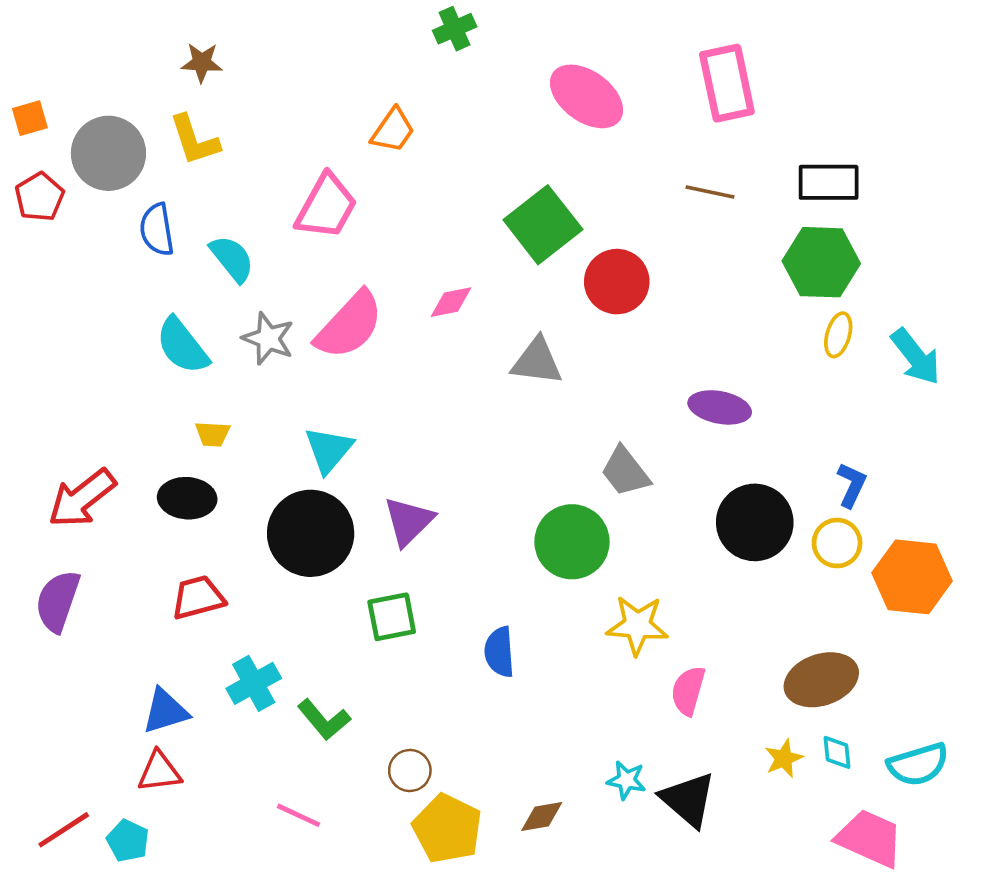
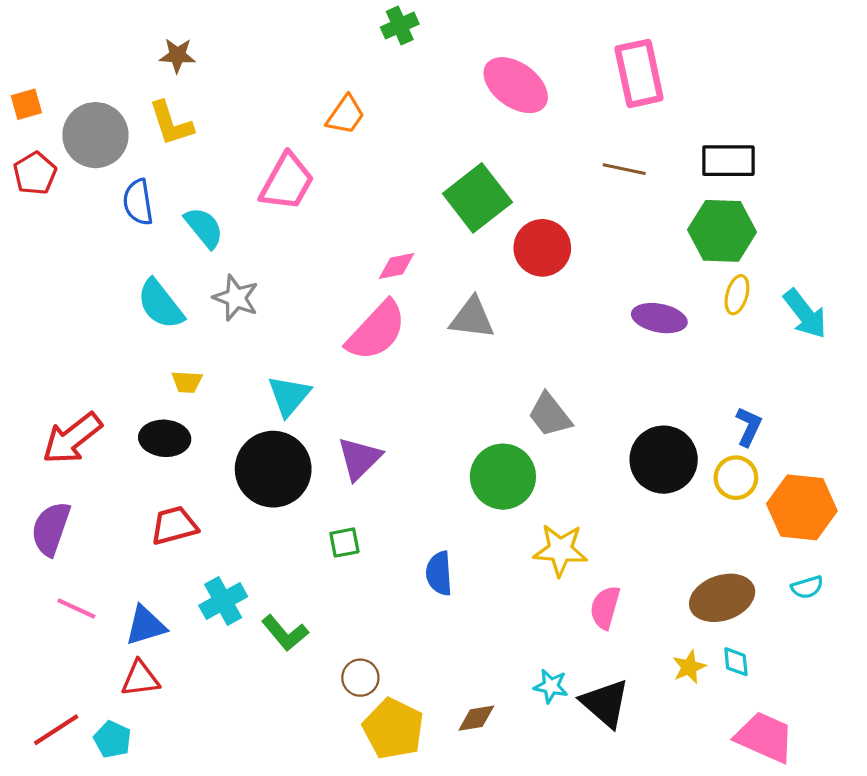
pink semicircle: (349, 325) -> (376, 331), moved
purple ellipse: (720, 407) -> (659, 318), moved
green square: (392, 617) -> (344, 543), size x0.7
cyan semicircle: (918, 764) -> (807, 587), moved, size x0.6
pink line: (298, 815) -> (76, 608), moved

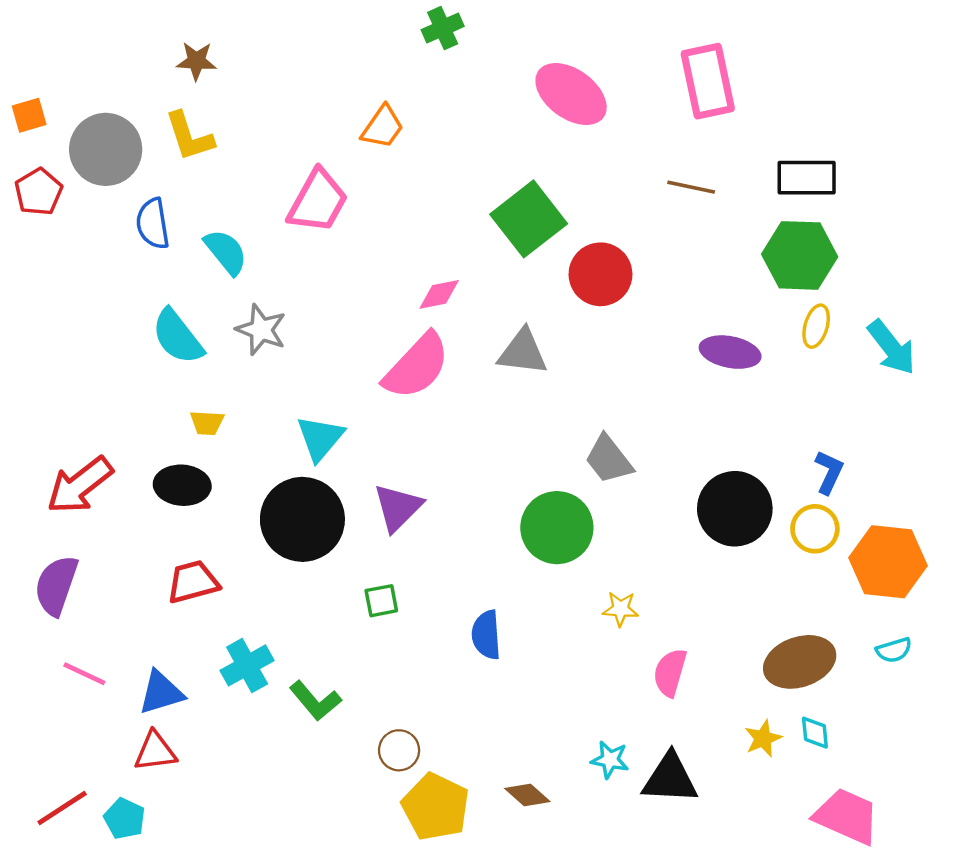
yellow star: (560, 550) -> (621, 609), size x0.6
black triangle: (605, 703) -> (670, 779), turned -38
brown diamond: (476, 718) -> (527, 795), turned 51

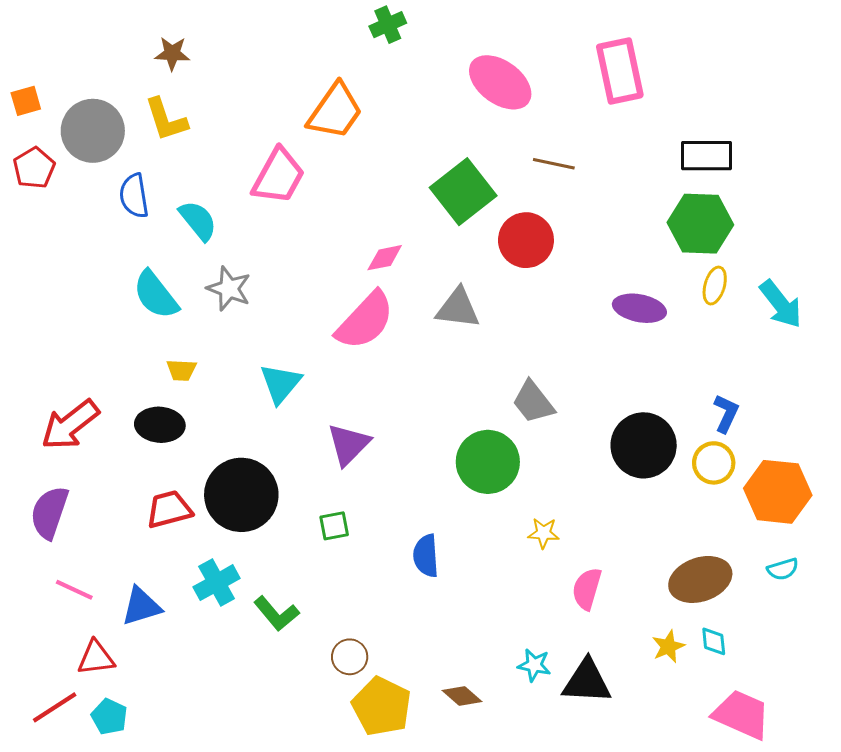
orange trapezoid: (383, 127) -> (335, 111), size x1.5
brown line: (691, 187) -> (554, 164), moved
black circle: (302, 519) -> (241, 495), moved
red triangle: (155, 751) -> (96, 658), moved

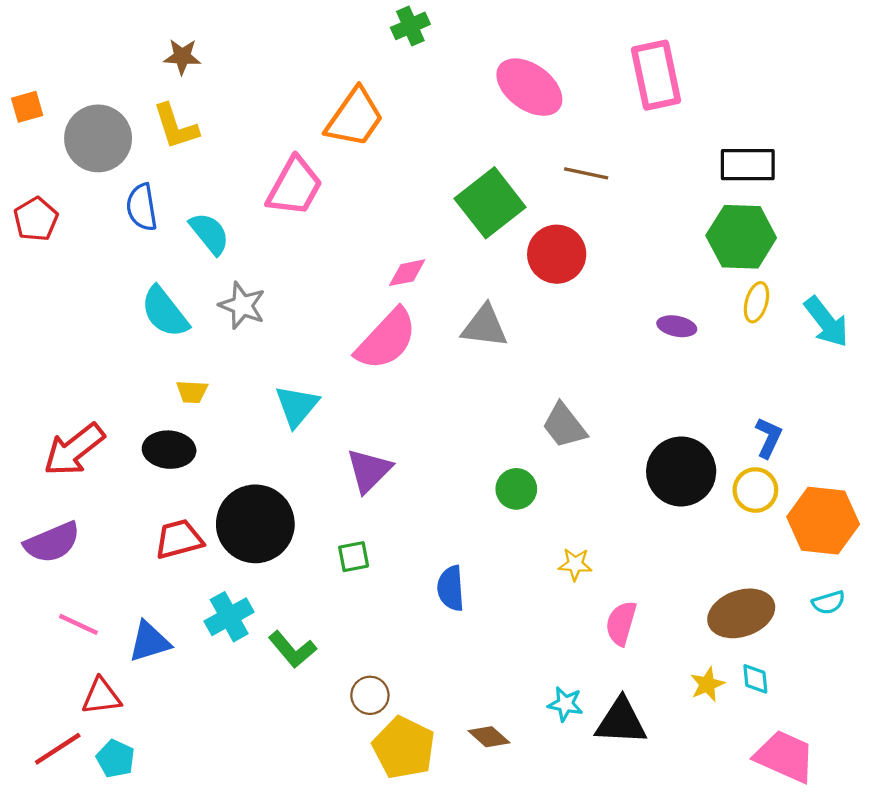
red pentagon: (34, 168) -> (36, 219), moved
purple ellipse: (639, 308) -> (677, 326), size x0.7
green circle: (488, 462) -> (516, 489), size x0.6
purple semicircle: (49, 512) -> (52, 542), turned -132

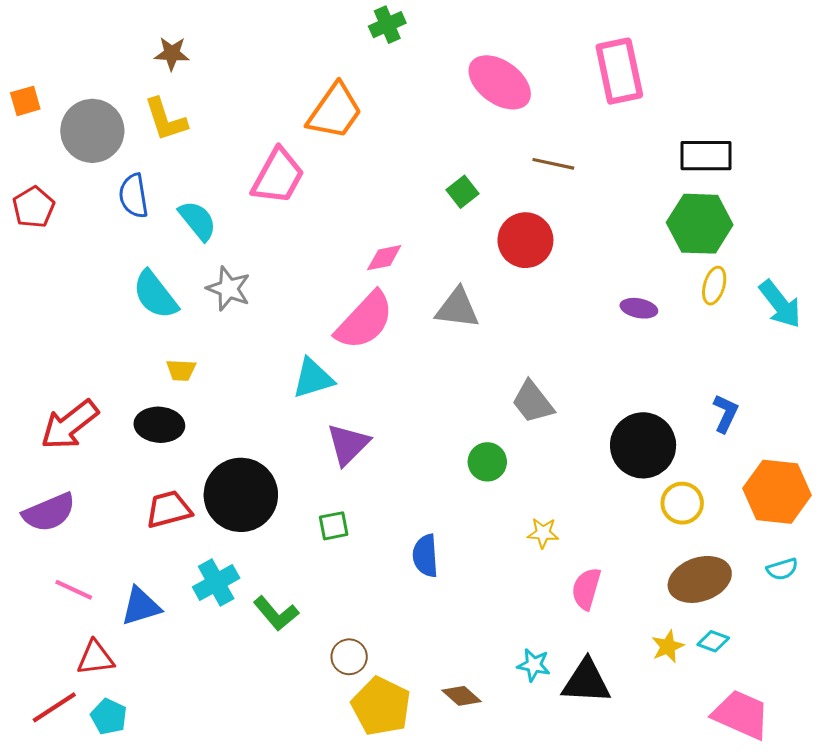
green square: (490, 203) -> (463, 192), size x0.5
cyan triangle: (297, 406) -> (313, 378), moved, turned 33
yellow circle: (755, 490) -> (682, 503), moved
cyan diamond: (755, 679) -> (713, 641), turned -64

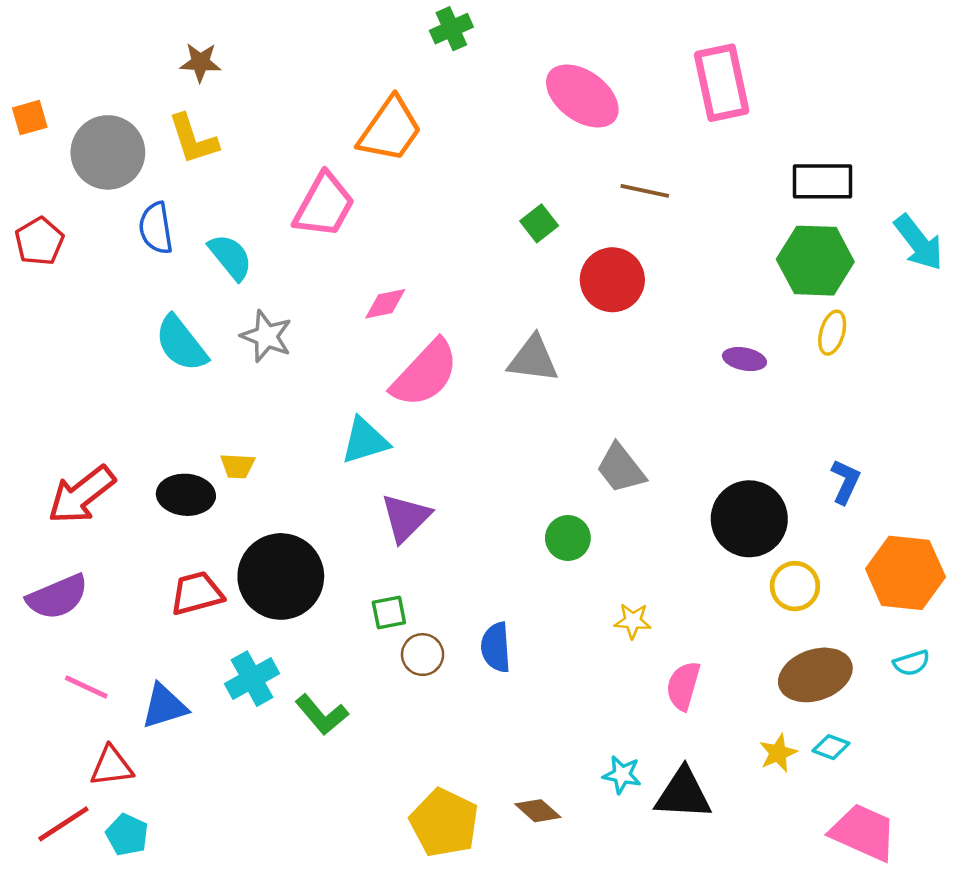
pink diamond: (384, 258) -> (385, 304), moved
cyan arrow: (780, 304) -> (919, 243), moved
yellow trapezoid: (181, 370) -> (238, 466), moved
brown circle: (349, 657) -> (423, 655), moved

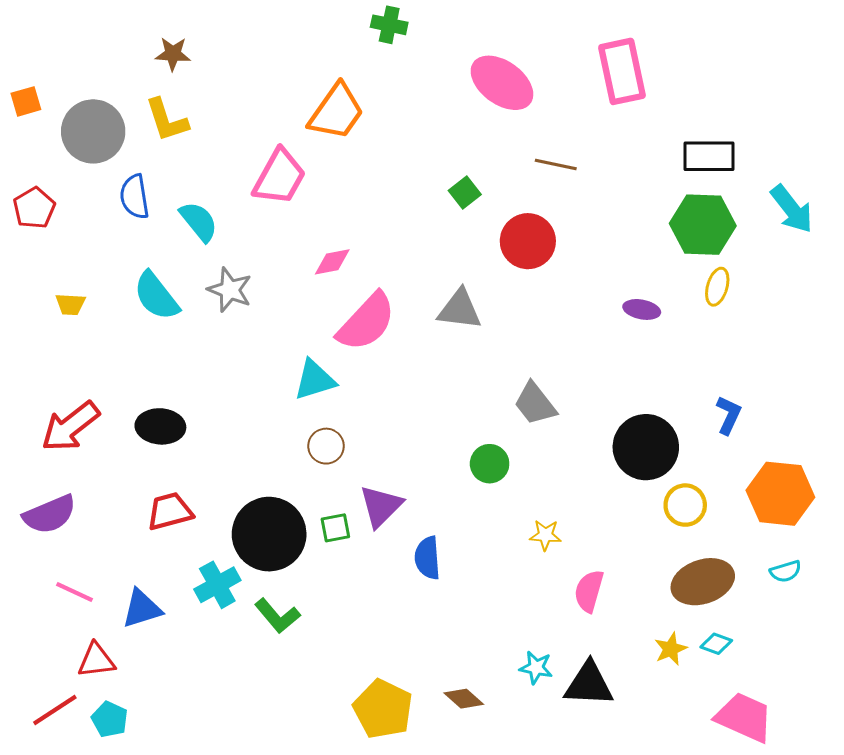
green cross: (451, 29) -> (389, 25), turned 36
yellow trapezoid: (238, 466) -> (70, 304), moved
purple triangle: (406, 518) -> (381, 506), moved
black circle: (281, 576) -> (269, 534), moved
brown circle: (423, 655) -> (326, 446), moved

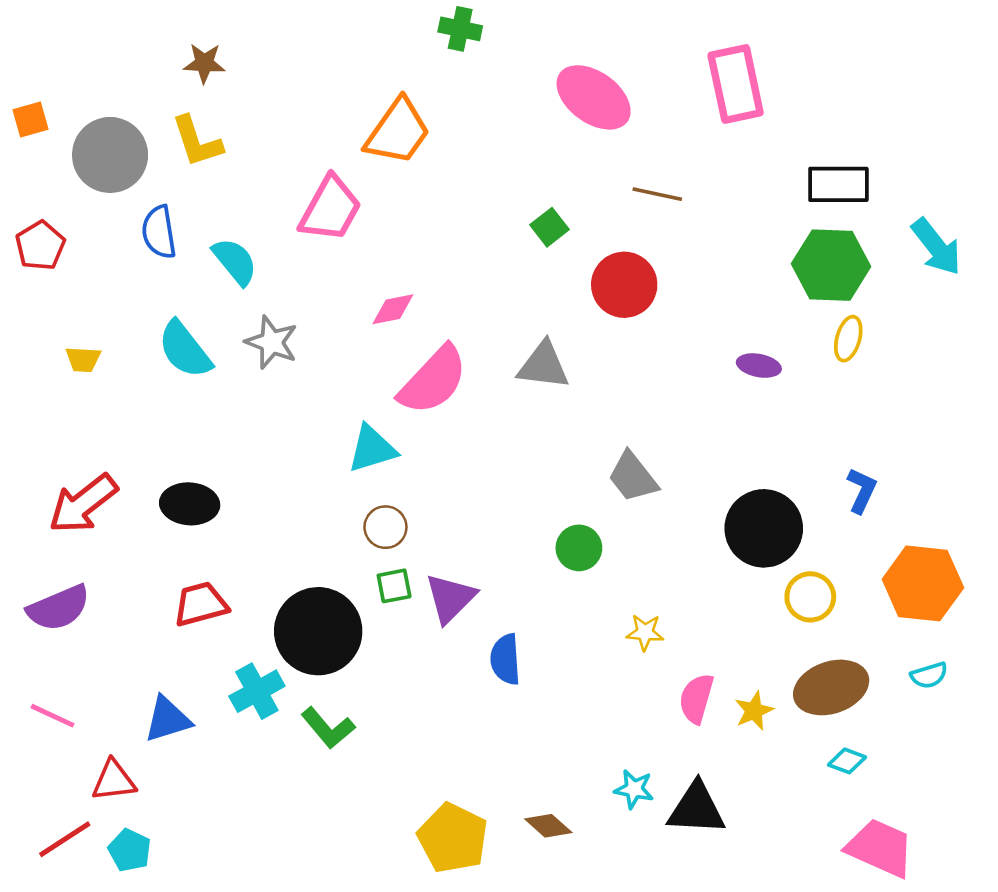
green square: (335, 528) -> (394, 586), moved
pink line: (75, 592) -> (52, 716), moved
yellow star: (671, 649) -> (754, 711), moved

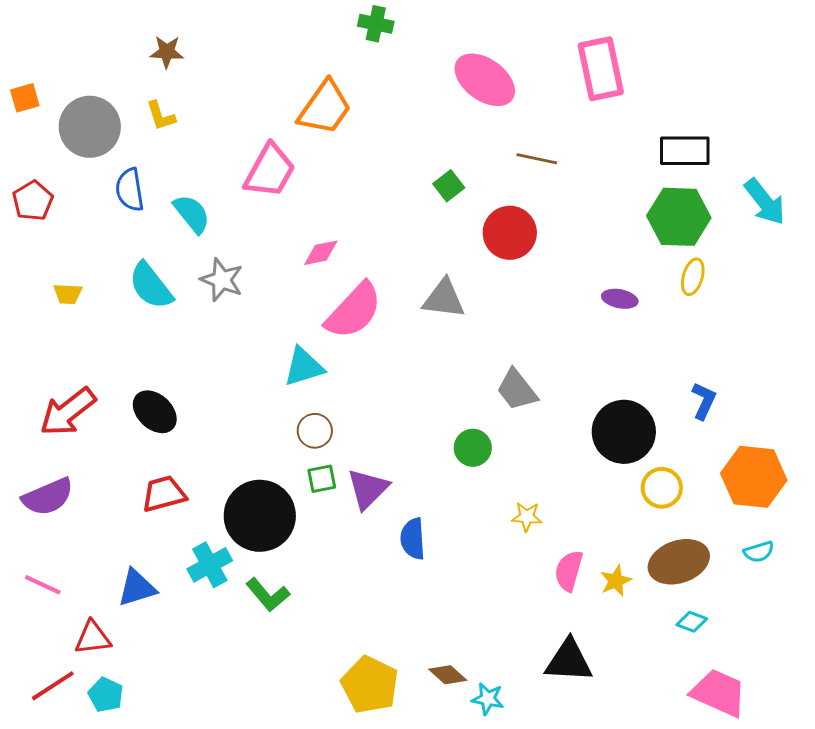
yellow L-shape: (197, 142) -> (161, 116), size x0.7
black ellipse: (190, 504) -> (155, 412), turned 39
cyan star: (634, 789) -> (488, 699), moved

